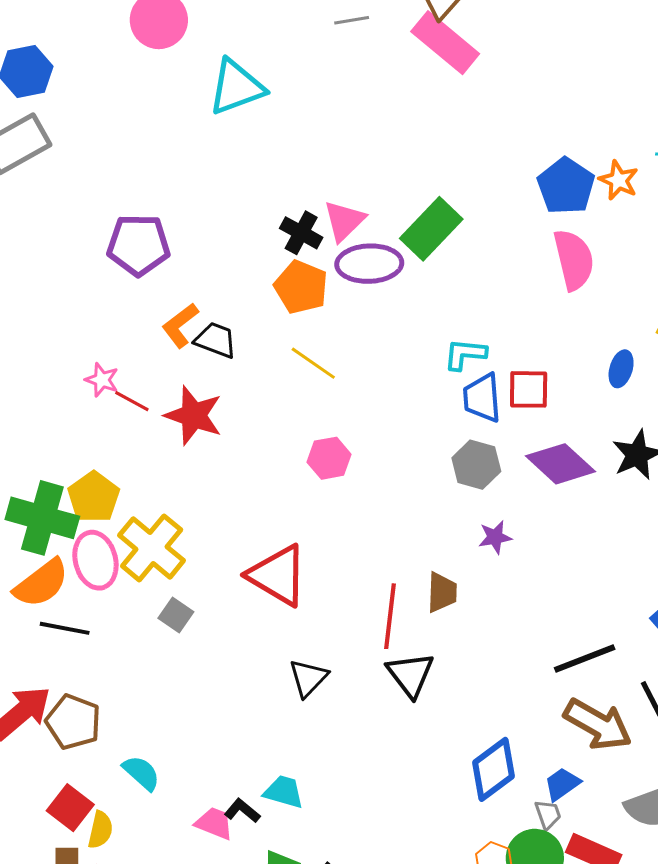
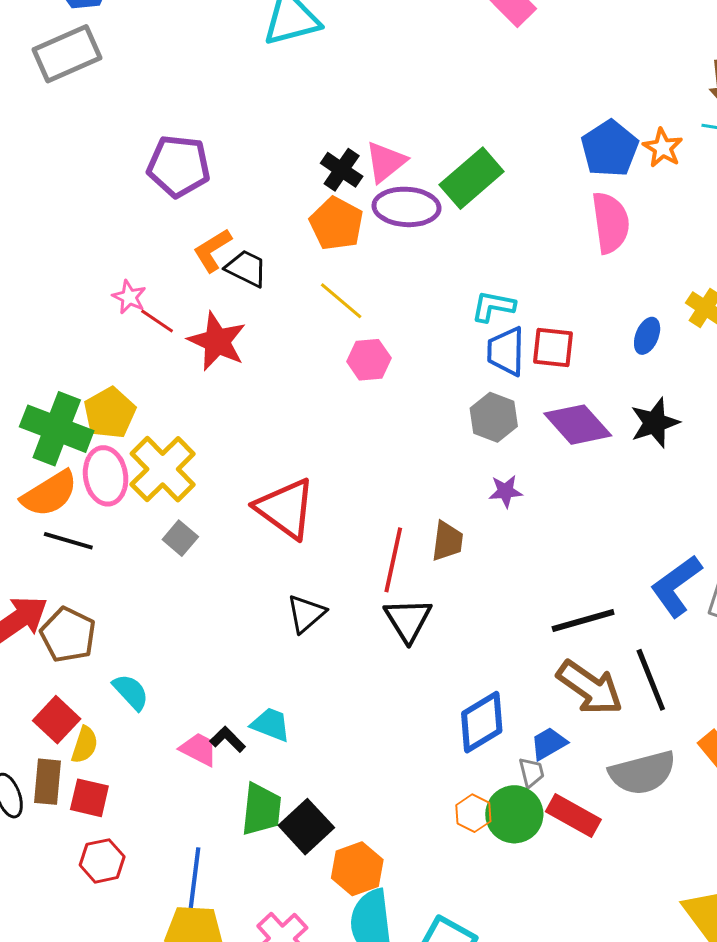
pink hexagon: (329, 458) -> (369, 360), moved

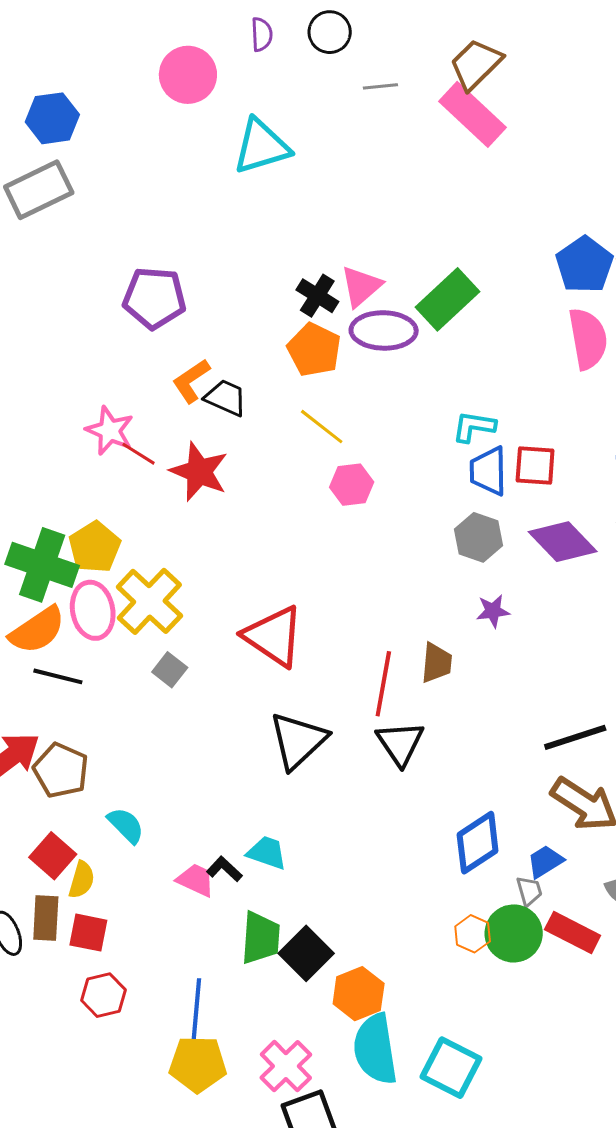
pink star: (129, 297) -> (110, 431), size x1.4
black triangle: (306, 614) -> (298, 741), size x1.5

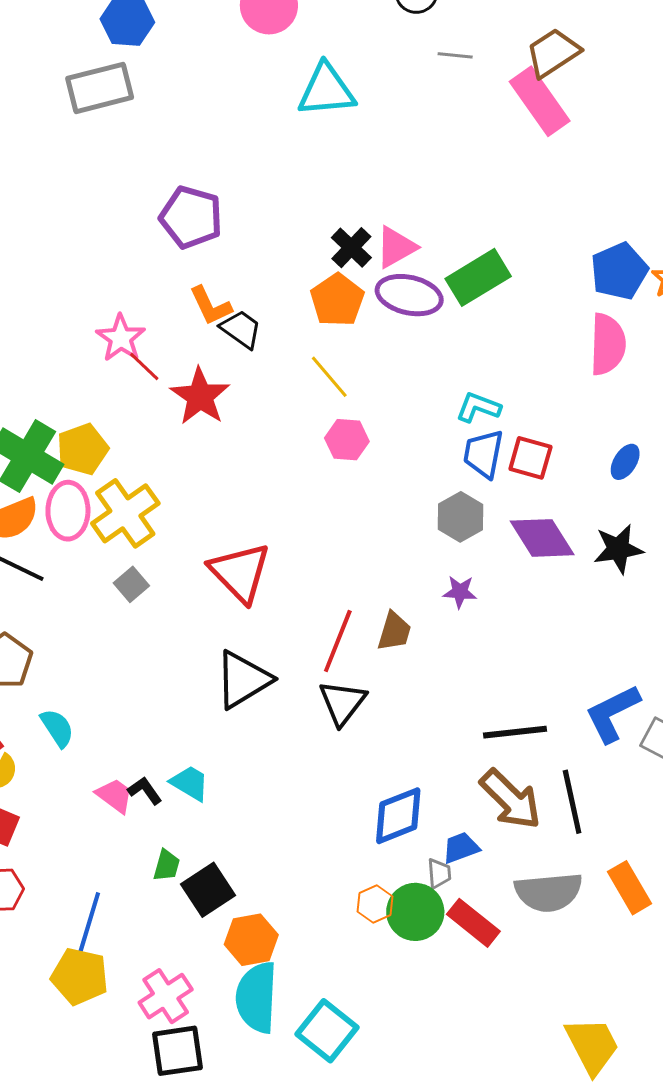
orange L-shape: (191, 381) -> (210, 306), turned -93
green trapezoid: (261, 938) -> (167, 865), size x0.6

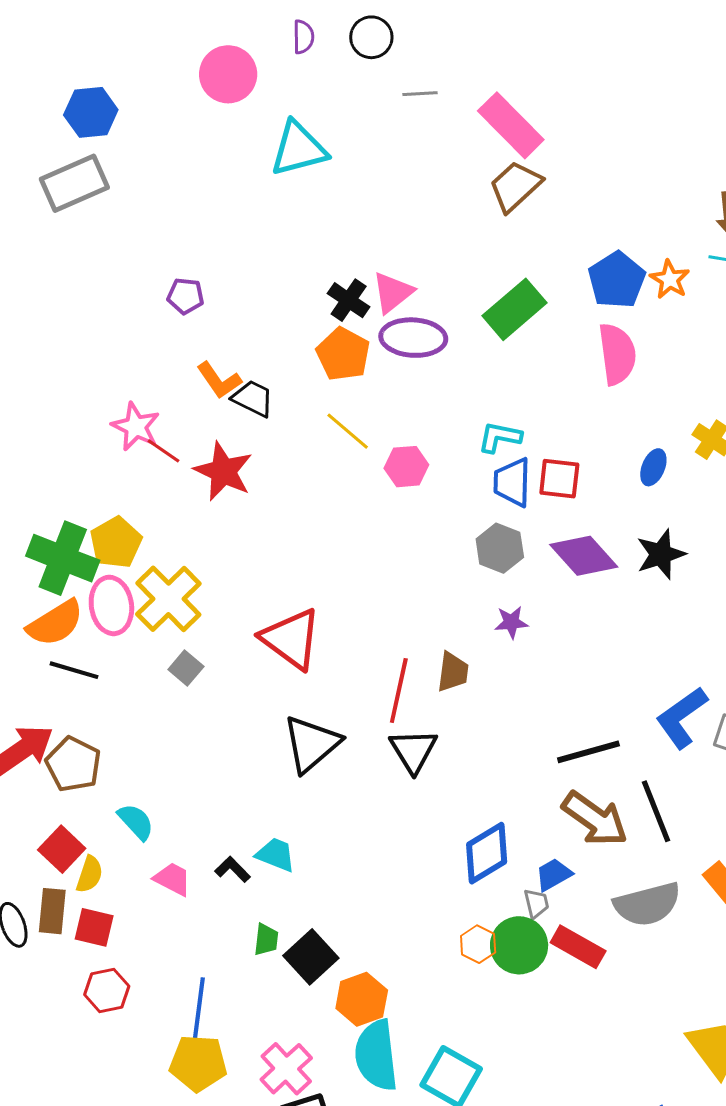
brown trapezoid: (553, 53) -> (515, 186), moved
purple pentagon: (191, 217) -> (186, 296), size x0.6
green rectangle: (478, 277) -> (514, 309), moved
pink hexagon: (347, 440) -> (406, 467), moved
pink trapezoid: (115, 796) -> (173, 879), moved

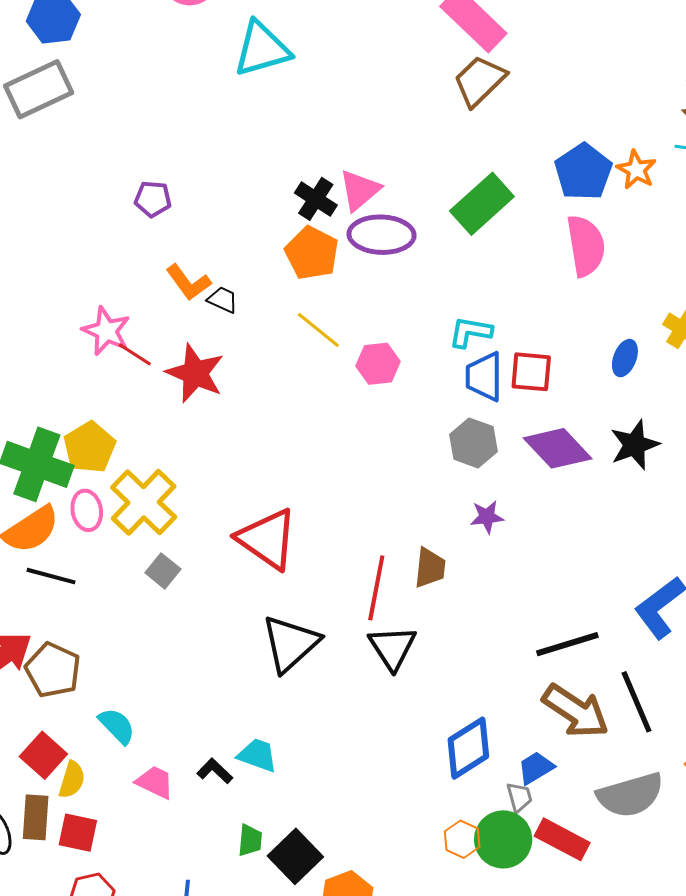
black trapezoid: (253, 398) -> (223, 300), size x0.7
pink ellipse: (111, 605) -> (87, 510), size x0.7

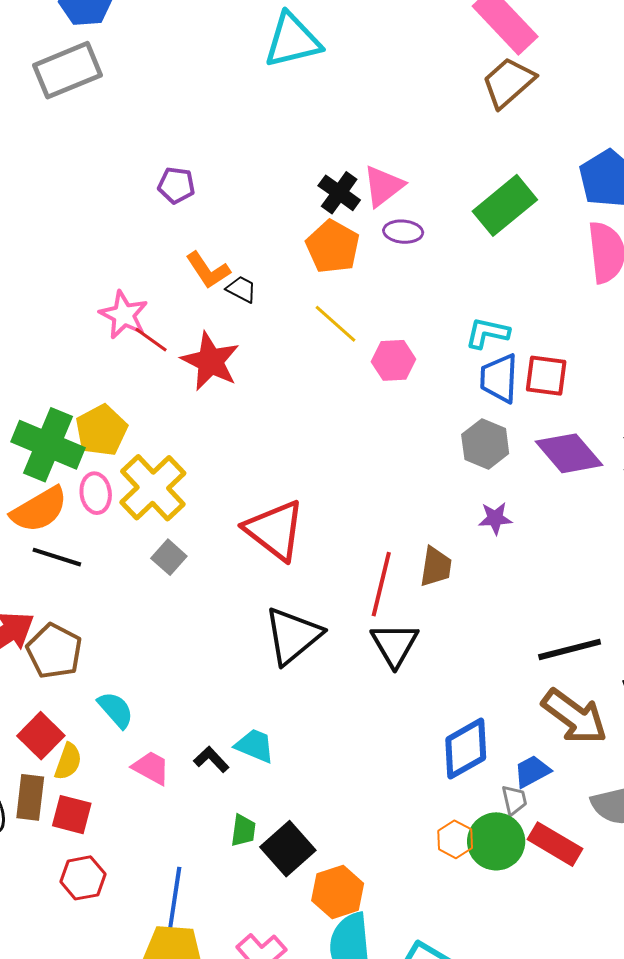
purple ellipse: (382, 235) -> (403, 232), size x0.6

